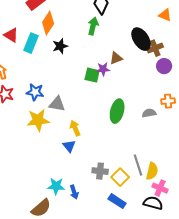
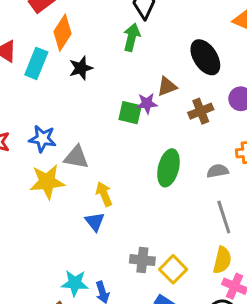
brown cross: (155, 48) -> (201, 111), moved
gray line: (138, 165) -> (224, 217), moved

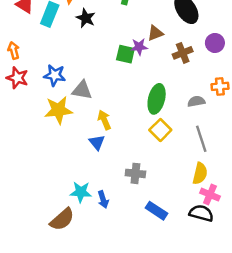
black star: (81, 68) -> (86, 18), turned -30
yellow square: (173, 269) -> (160, 130), moved

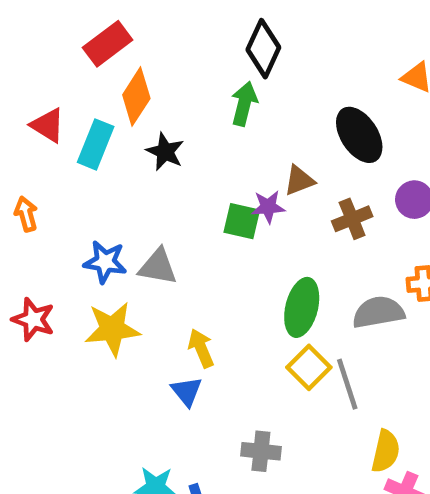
red star: (17, 78) -> (33, 319), moved
gray triangle: (82, 90) -> (158, 267), moved
gray semicircle: (196, 101) -> (378, 312), size x1.5
gray line: (201, 139) -> (347, 384), moved

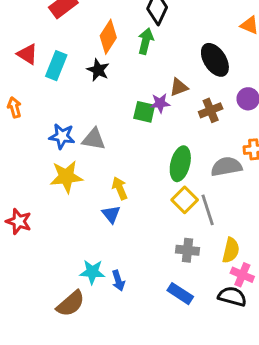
orange diamond: (136, 97) -> (108, 37), moved
red star: (33, 319) -> (19, 221), moved
gray cross: (261, 451) -> (187, 250), moved

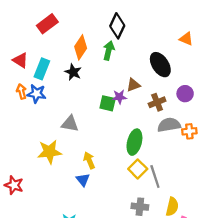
orange arrow: (14, 107) -> (21, 91), moved
blue star: (62, 136) -> (37, 94), moved
gray semicircle: (226, 167) -> (169, 125), moved

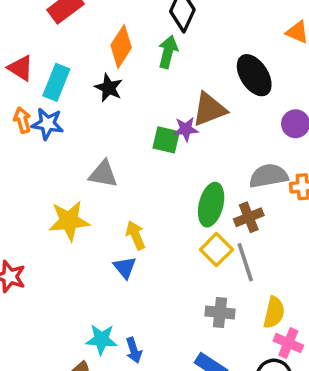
brown triangle: (133, 85) -> (209, 109), size x1.5
brown cross: (157, 102) -> (249, 217), moved

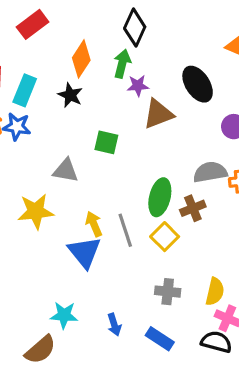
purple star: (186, 129) -> (138, 86), moved
green square: (166, 140) -> (106, 142), moved
gray line: (245, 262) -> (125, 230), moved
blue triangle: (125, 268) -> (84, 252), size x1.6
blue arrow: (134, 350) -> (114, 325), moved

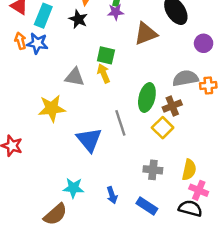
purple star: (138, 86) -> (116, 12), moved
yellow arrow: (94, 224) -> (104, 73), moved
yellow square: (165, 237) -> (163, 128), moved

